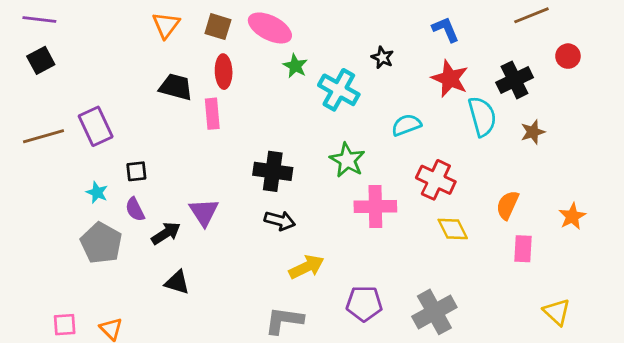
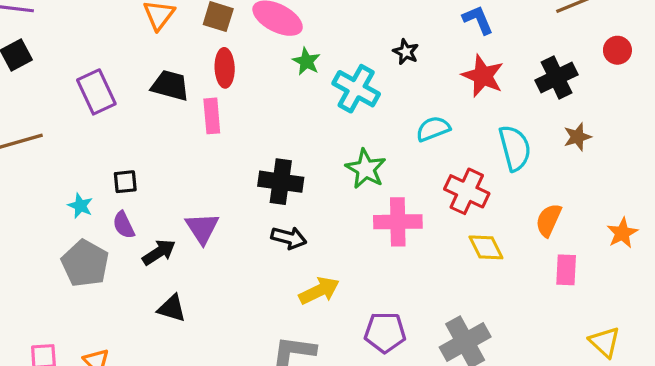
cyan semicircle: (482, 117) -> (515, 148), moved
purple rectangle: (96, 126) -> (96, 92), moved

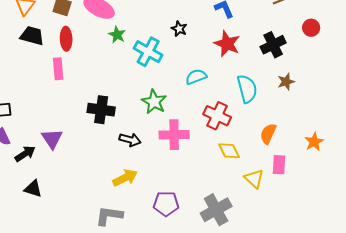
black trapezoid: (170, 85) -> (32, 36), moved
black arrow: (289, 238) -> (130, 140), moved
yellow triangle: (605, 342) -> (254, 179), moved

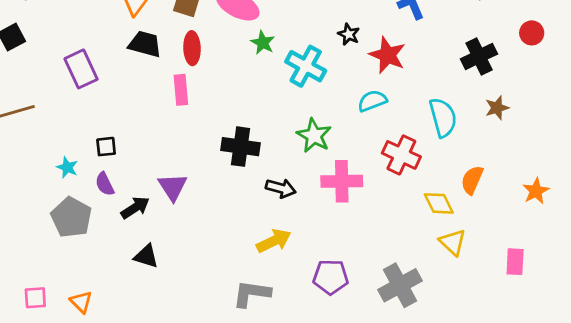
red star: (227, 44) -> (387, 55), moved
yellow diamond: (229, 151) -> (439, 203), moved
pink rectangle: (279, 165) -> (515, 262), moved

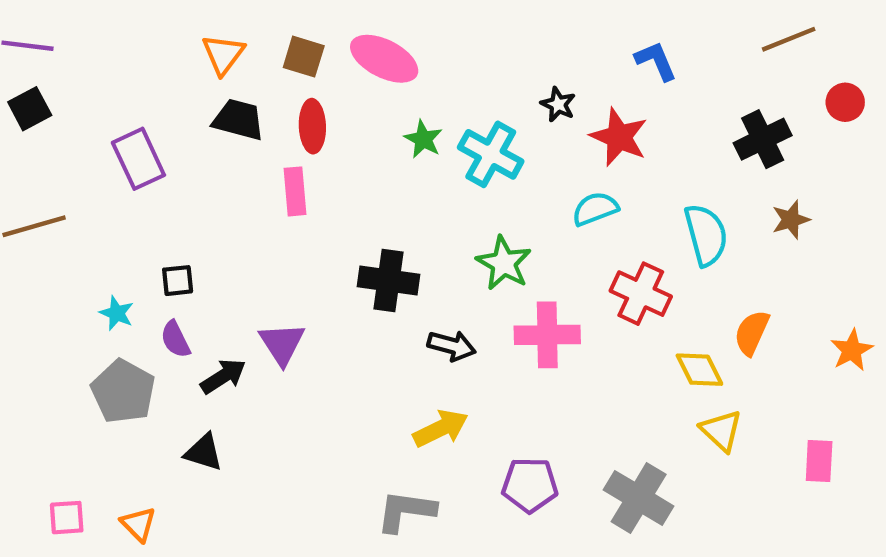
green star: (263, 43) -> (423, 139), moved
black triangle: (146, 256) -> (204, 452), moved
gray cross: (400, 285) -> (639, 498), turned -30

